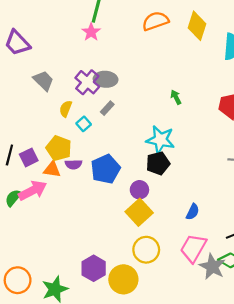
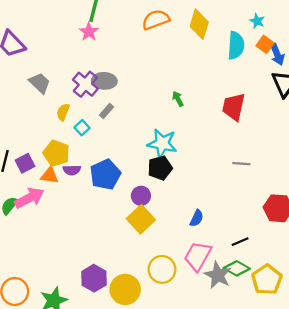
yellow circle: (146, 250) -> (162, 269), moved

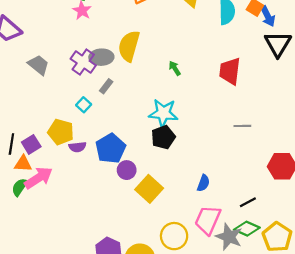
yellow semicircle: (63, 112) -> (129, 46), moved, size x1.8
orange triangle: (50, 176) -> (23, 164), moved
purple circle: (141, 196) -> (127, 170), moved

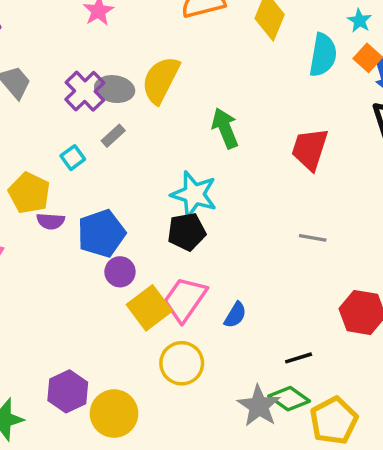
green arrow: (175, 68) -> (225, 128), size x1.6
pink trapezoid: (208, 220) -> (185, 299), moved
yellow circle: (174, 236) -> (182, 363), moved

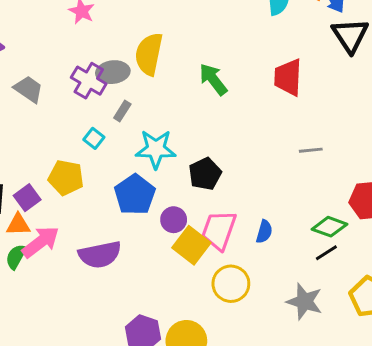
cyan star: (194, 194) -> (156, 149), moved
purple semicircle: (51, 221) -> (100, 255), moved, size x1.8
purple circle: (120, 272) -> (174, 220), moved
green diamond: (289, 399) -> (330, 227), moved

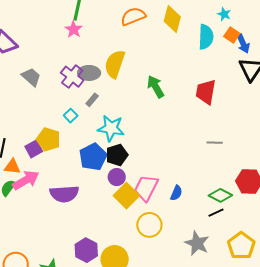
black pentagon: (205, 174) -> (117, 155), moved
purple square: (27, 198) -> (34, 149), moved

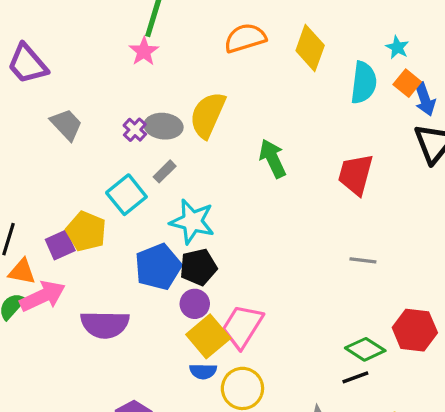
purple cross: (72, 77) -> (135, 130), size x0.6
cyan square: (71, 116) -> (126, 195), size x1.6
blue semicircle: (176, 193) -> (203, 371), moved, turned 63

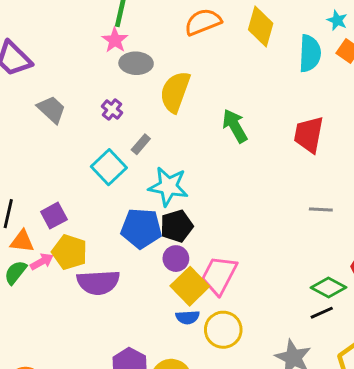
gray ellipse: (164, 126) -> (136, 63), moved
yellow pentagon: (86, 231) -> (70, 252), moved
blue pentagon: (158, 267) -> (141, 228), turned 30
pink arrow: (43, 296) -> (42, 262), size x0.6

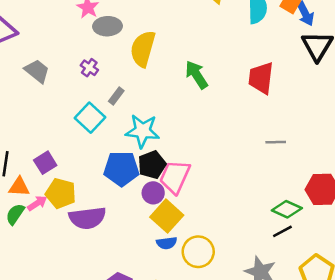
pink trapezoid: (219, 275) -> (175, 177), moved

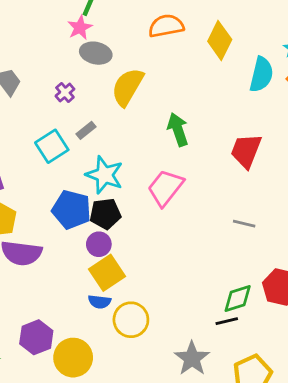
pink trapezoid: (175, 177) -> (165, 188), moved
green diamond: (287, 209) -> (238, 298), turned -56

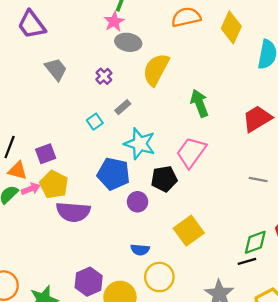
cyan square: (52, 146) -> (95, 122), size x0.6
red trapezoid: (246, 151) -> (257, 119), turned 40
black pentagon: (105, 214) -> (164, 179), moved
yellow square: (107, 273) -> (189, 231), moved
yellow circle: (131, 320) -> (159, 277), moved

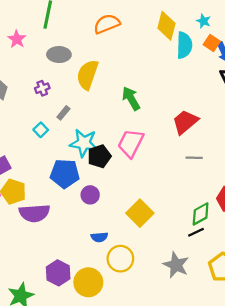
pink star: (114, 22) -> (17, 39), moved
yellow diamond: (231, 27) -> (166, 26), moved
purple cross: (104, 76) -> (42, 88), turned 32
red trapezoid: (257, 119) -> (185, 122), moved
black pentagon: (164, 179) -> (99, 156), moved

